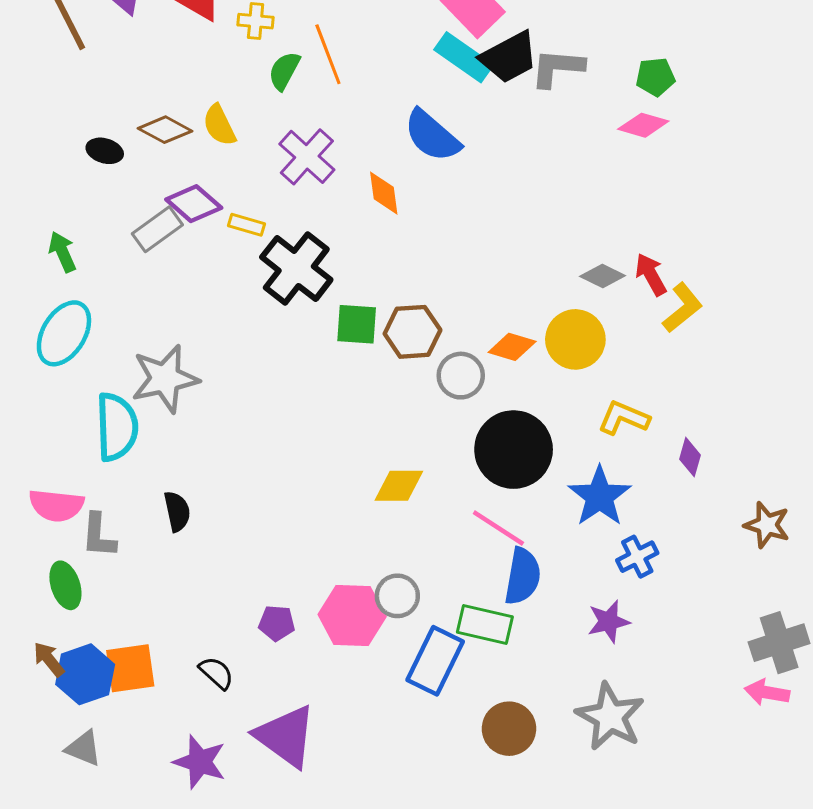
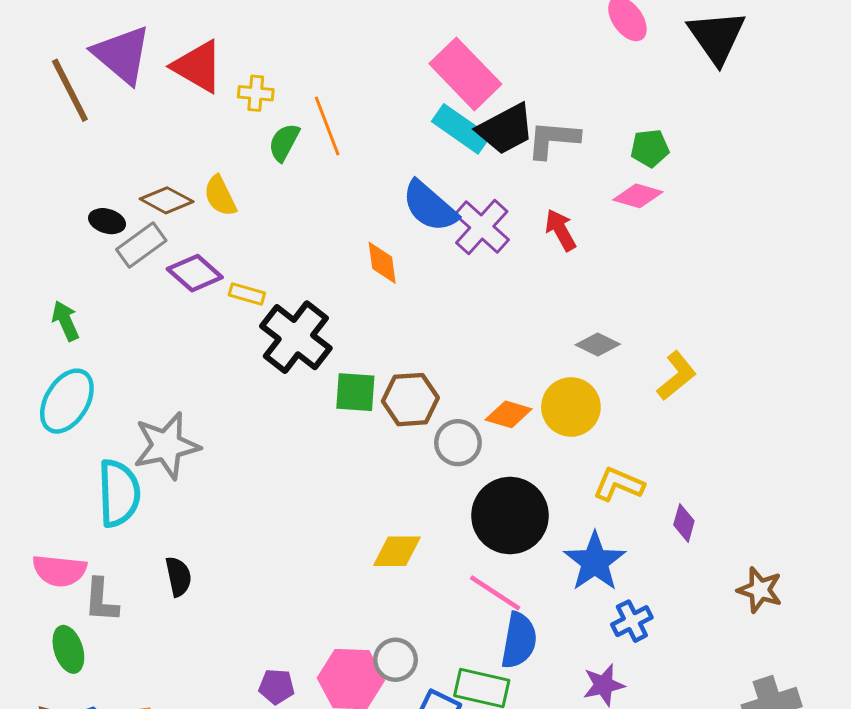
purple cross: (307, 157) -> (482, 227), moved
gray rectangle: (157, 229) -> (141, 245), moved
red arrow: (651, 275) -> (561, 230), moved

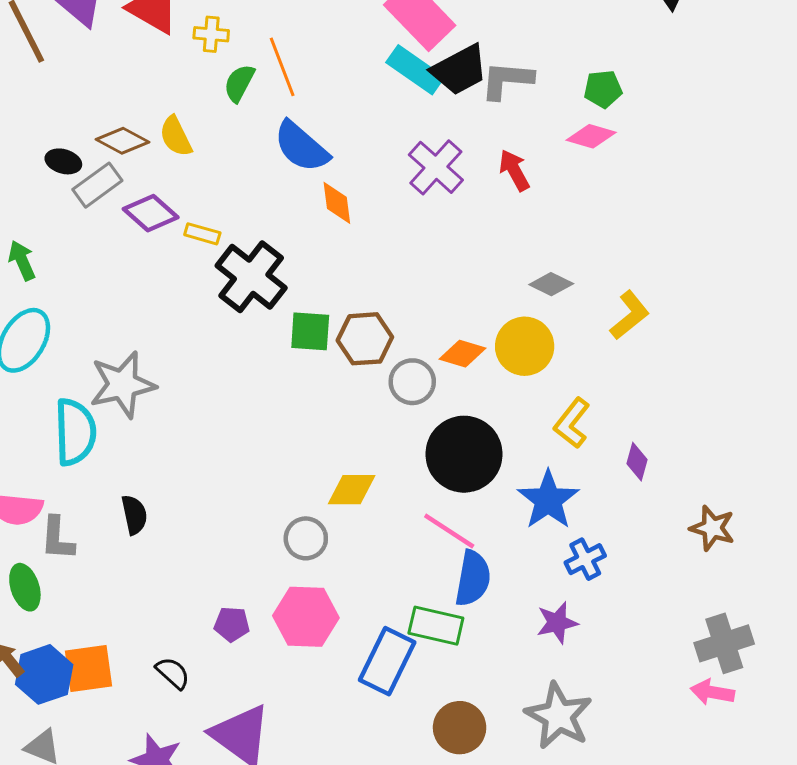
blue semicircle: (430, 206) -> (301, 147), moved
yellow L-shape: (619, 484) -> (572, 423), turned -75
gray circle: (396, 660) -> (306, 538), moved

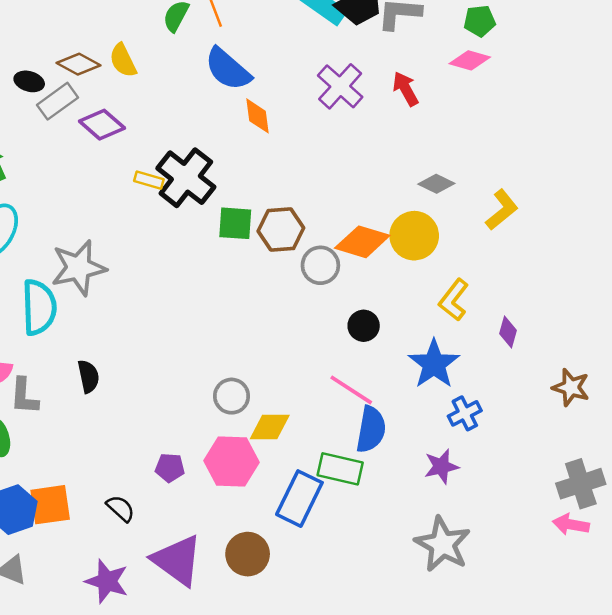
yellow rectangle: (202, 234) -> (149, 180), moved
orange diamond: (462, 354) -> (362, 242), size x1.4
black circle: (464, 454) -> (364, 326), size x0.5
yellow diamond: (352, 490) -> (270, 427), moved
brown circle: (460, 728) -> (248, 554), moved

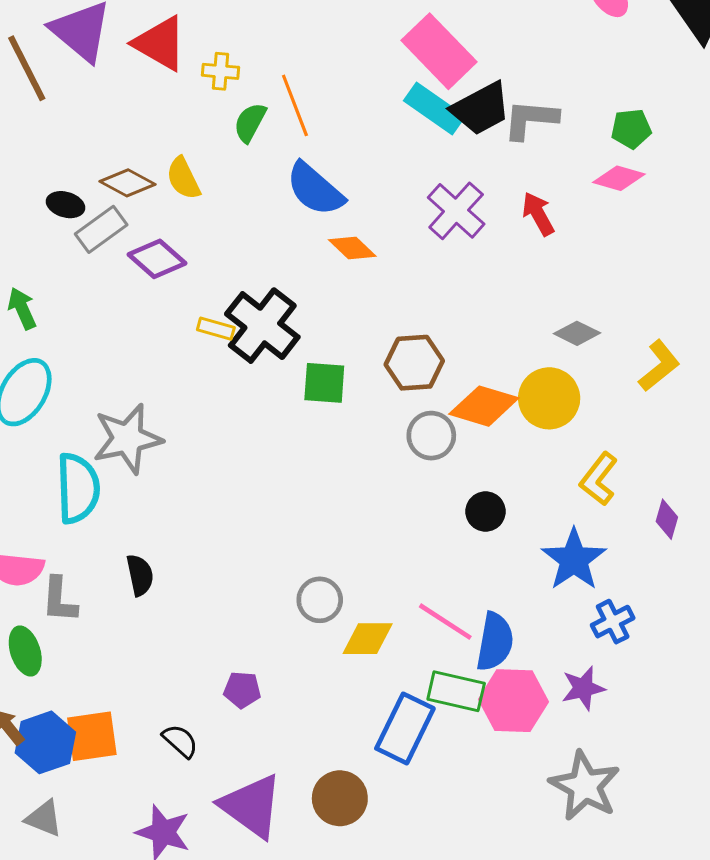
orange diamond: (257, 116) -> (352, 248), turned -39
brown hexagon: (281, 229) -> (414, 363), moved
pink line: (351, 390) -> (445, 622), moved
pink hexagon: (232, 462) -> (513, 701), moved

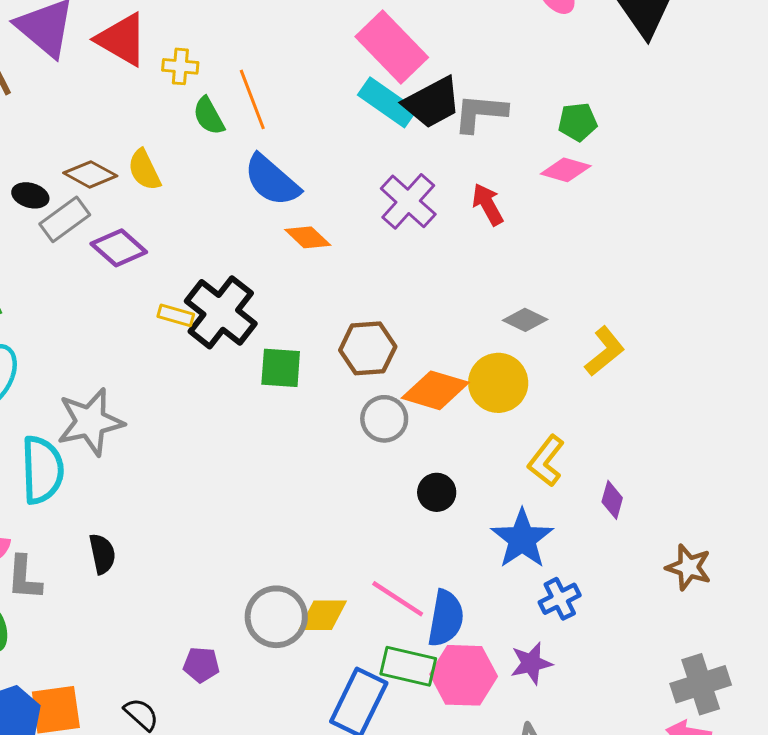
green semicircle: (250, 122) -> (209, 116), turned -57
gray circle: (320, 600) -> (276, 617), moved, size x1.4

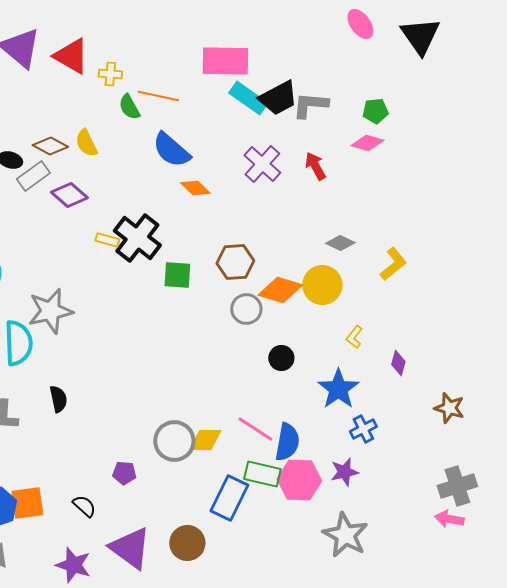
pink rectangle: (392, 47) -> (225, 61), moved, turned -45
orange line: (252, 99) -> (158, 96), turned -57
yellow L-shape: (546, 461) -> (354, 337), size x0.7

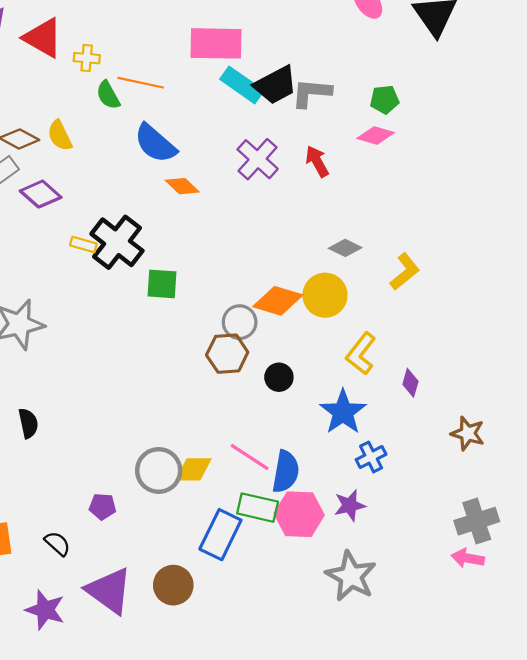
brown hexagon: (235, 262) -> (227, 354), moved
yellow L-shape: (354, 337) -> (361, 354), size x1.6

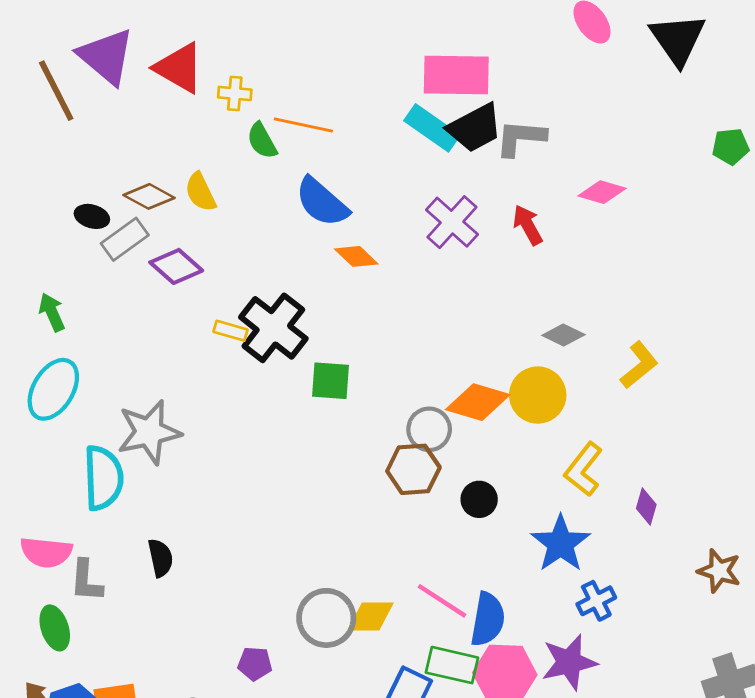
pink rectangle: (216, 43) -> (456, 75), moved
green pentagon: (385, 100) -> (731, 146), moved
purple star: (350, 505) -> (569, 662), size x1.4

